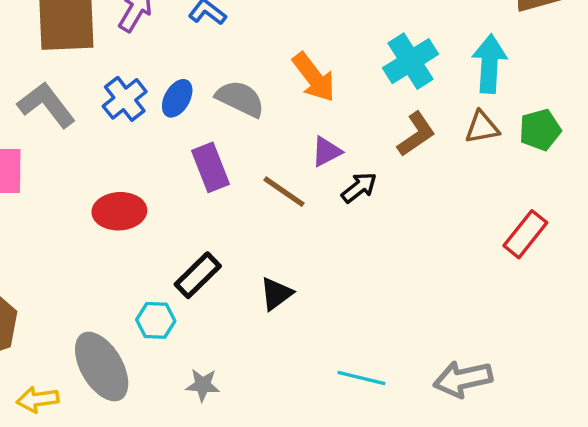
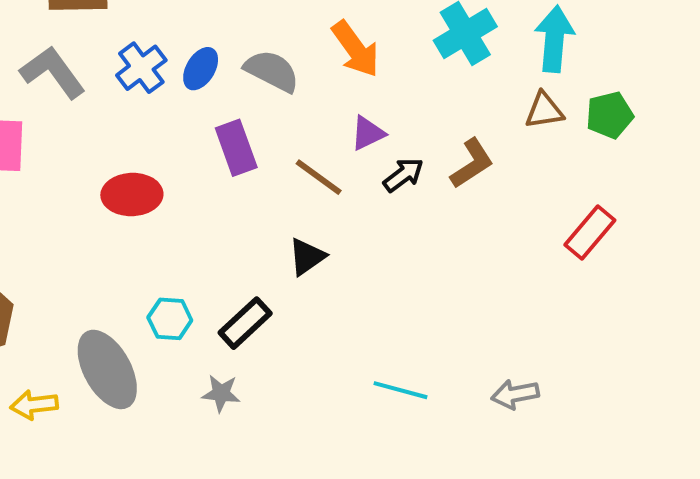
brown L-shape: (416, 134) -> (472, 163), moved
black rectangle: (198, 275) -> (245, 323), moved
black triangle: (276, 294) -> (307, 257), moved
gray arrow: (463, 379) -> (515, 394), size x0.7

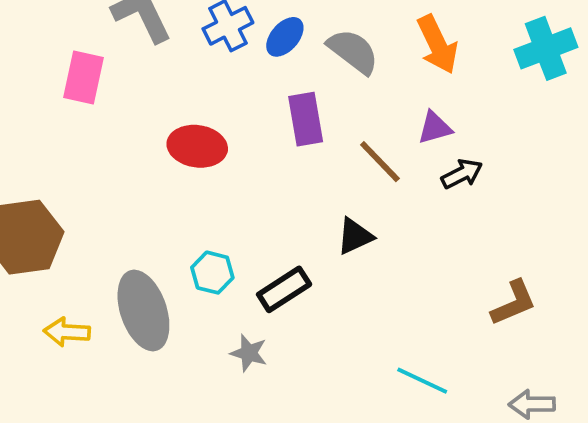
brown L-shape: (472, 163) -> (514, 303), moved

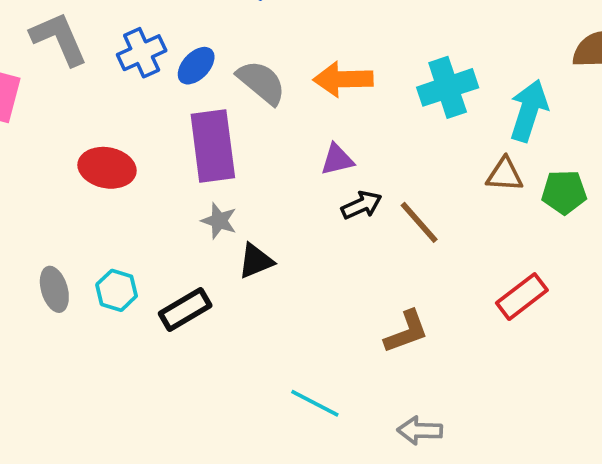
orange arrow: (437, 44) -> (343, 79), turned 112
purple rectangle: (306, 119) -> (213, 146), size x1.4
brown line: (380, 162) -> (419, 222), moved
gray ellipse: (143, 310) -> (54, 289), moved, size x0.6
gray star: (249, 353) -> (219, 221), moved

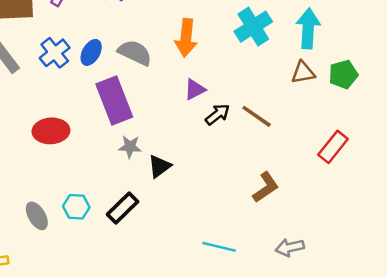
orange arrow: (343, 79) -> (186, 38), turned -69

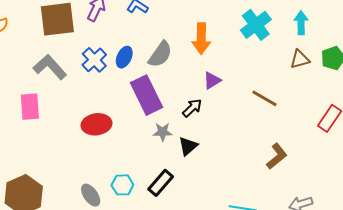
cyan arrow: (308, 28) -> (301, 23), size x0.7
gray semicircle: (135, 53) -> (160, 54), turned 104
black arrow: (217, 114) -> (192, 108), moved

